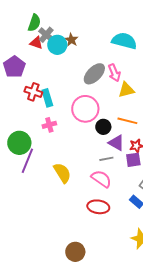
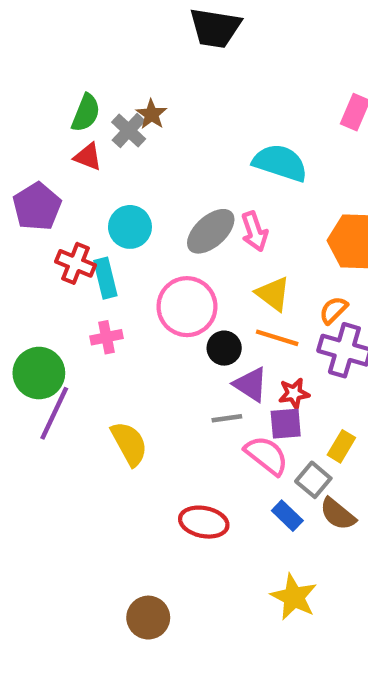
gray cross: (46, 35) -> (129, 131), moved
brown star: (71, 40) -> (151, 114), moved
cyan circle: (57, 45) -> (130, 227), moved
yellow triangle: (126, 90) -> (273, 294), moved, turned 48
pink semicircle: (101, 179) -> (266, 455), moved

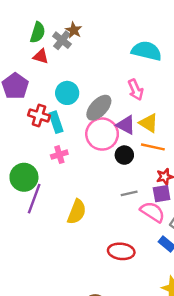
gray ellipse: (211, 231) -> (99, 108), moved
purple triangle: (251, 384) -> (126, 125), moved
yellow semicircle: (129, 444) -> (77, 212), turned 55

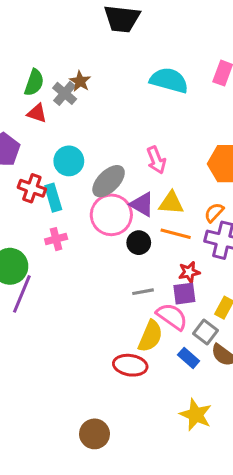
cyan semicircle: (147, 51) -> (169, 80), moved
yellow triangle: (149, 123) -> (171, 203), turned -30
yellow semicircle: (77, 212) -> (150, 336), moved

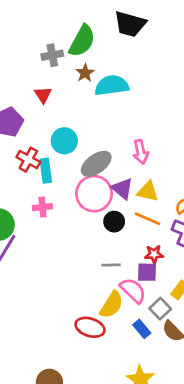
cyan semicircle: (169, 80) -> (112, 85), moved, turned -32
green semicircle: (34, 83) -> (82, 41), moved, size x1.4
gray cross: (65, 93) -> (52, 55), moved, turned 30
red triangle: (37, 113) -> (43, 95), turned 30

